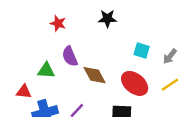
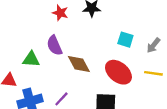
red star: (58, 23) -> (60, 13), moved
yellow line: (170, 85) -> (153, 73), turned 42

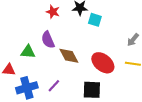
cyan square: (125, 40) -> (95, 20), moved

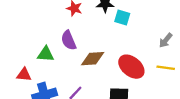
brown diamond: (69, 56) -> (93, 59), turned -65

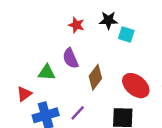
brown diamond: (93, 59) -> (95, 77), turned -50
red triangle: (24, 75) -> (24, 94), turned -42

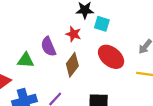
red star: (76, 25) -> (73, 34), moved
red ellipse: (136, 86) -> (111, 57), moved

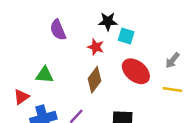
purple semicircle: (48, 47) -> (58, 30), moved

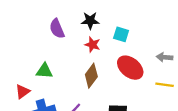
black star: (108, 21) -> (90, 21), moved
gray arrow: (172, 60) -> (165, 57), turned 56

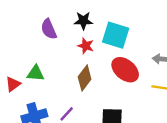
cyan square: (121, 34) -> (116, 35), size x1.6
red triangle: (23, 92) -> (13, 84), moved

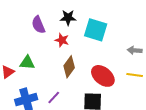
red star: (86, 46) -> (62, 40), moved
red ellipse: (125, 70) -> (103, 76), moved

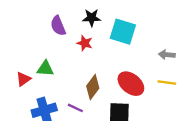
brown diamond: (69, 67) -> (93, 87), moved
purple line: (54, 97) -> (75, 108), turned 72

